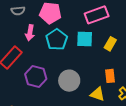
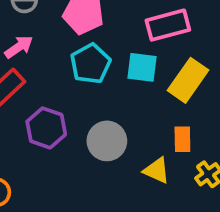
pink arrow: (30, 33) -> (19, 47), moved, turned -140
yellow rectangle: (110, 44) -> (188, 80), size x1.6

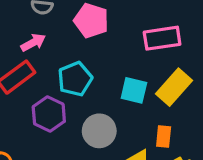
cyan pentagon: (90, 64) -> (75, 79), moved
cyan square: (142, 67) -> (134, 90), moved

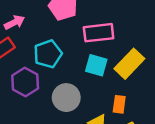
pink rectangle: (162, 38) -> (99, 33), moved

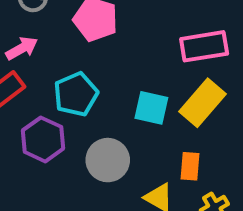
pink rectangle: (99, 33) -> (204, 46), moved

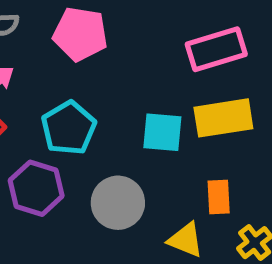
yellow rectangle: (202, 103) -> (223, 118), turned 48

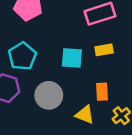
yellow rectangle: (223, 118) -> (104, 50), size x0.6

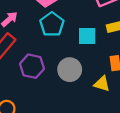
cyan pentagon: (22, 56) -> (52, 24), moved

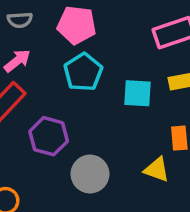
gray circle: (70, 70) -> (90, 174), moved

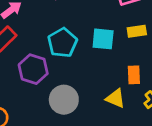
cyan pentagon: (83, 72) -> (62, 43), moved

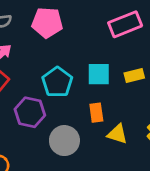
yellow rectangle: (137, 31) -> (134, 75), moved
orange rectangle: (134, 75) -> (96, 113), moved

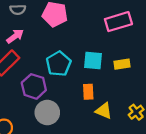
gray circle: (64, 141) -> (47, 113), moved

